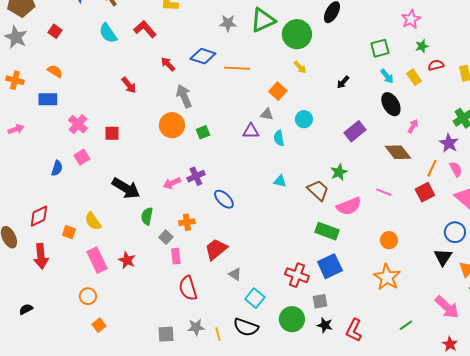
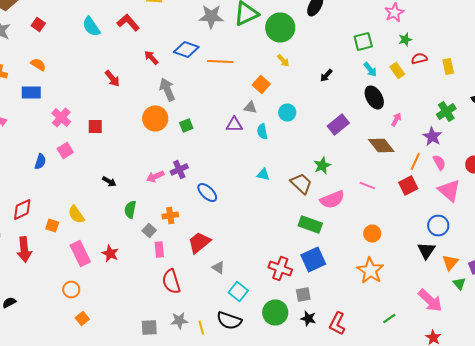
gray star: (228, 23) -> (211, 16), size x1.4
black arrow: (126, 188) -> (109, 182), size x0.5

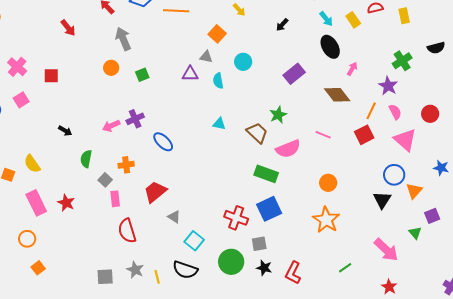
orange circle: (155, 118) -> (111, 68), size x0.6
orange triangle: (450, 262) -> (414, 191), moved
gray star: (179, 320) -> (135, 270), turned 30

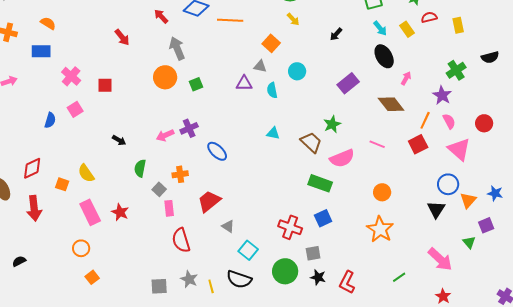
orange circle: (111, 68) -> (165, 77), size x1.5
blue star: (441, 168) -> (495, 193), moved
blue square: (269, 209) -> (323, 218), size x0.7

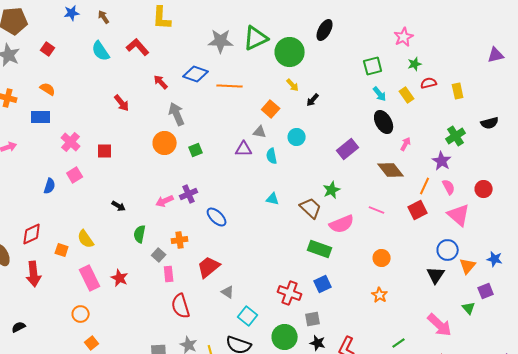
black arrow: (336, 34) -> (313, 100), moved
orange star: (380, 229) -> (380, 295), size x0.6

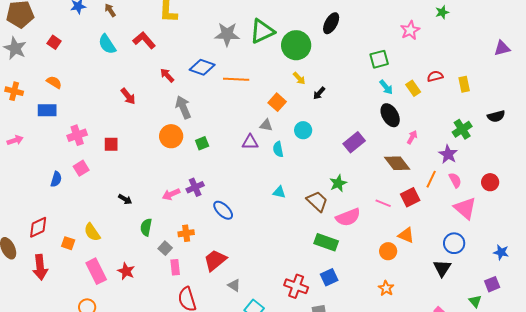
green star: (415, 64) -> (442, 12), moved
pink cross: (71, 142) -> (77, 135), turned 30
red square: (418, 210) -> (410, 197), moved
orange triangle: (468, 266) -> (406, 235), moved, turned -48

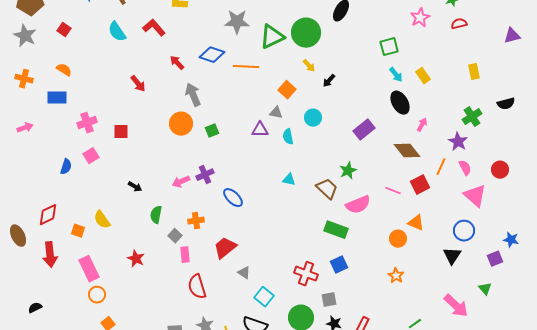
green triangle: (262, 31) -> (272, 37), moved
red semicircle: (435, 76) -> (459, 24), moved
pink rectangle: (96, 271) -> (89, 269), moved
purple square: (492, 284) -> (495, 259), moved

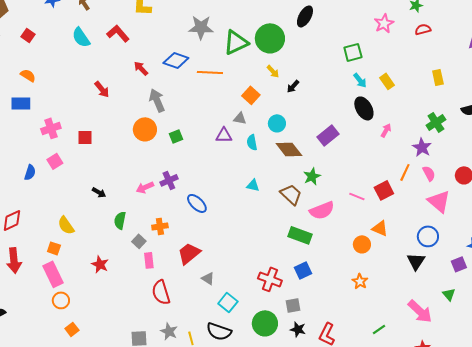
brown diamond: (407, 151) -> (289, 149), moved
orange square: (78, 231) -> (54, 248), moved

